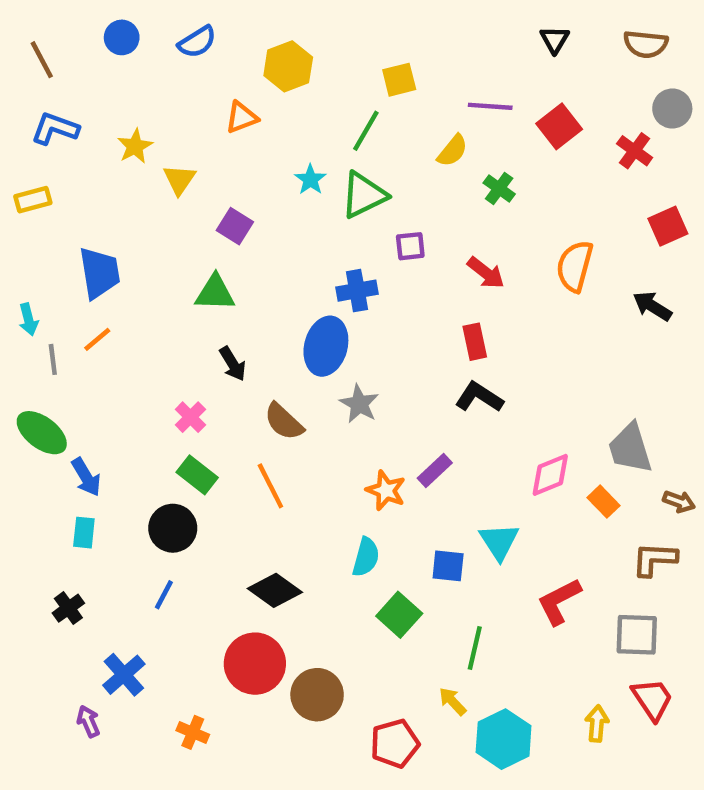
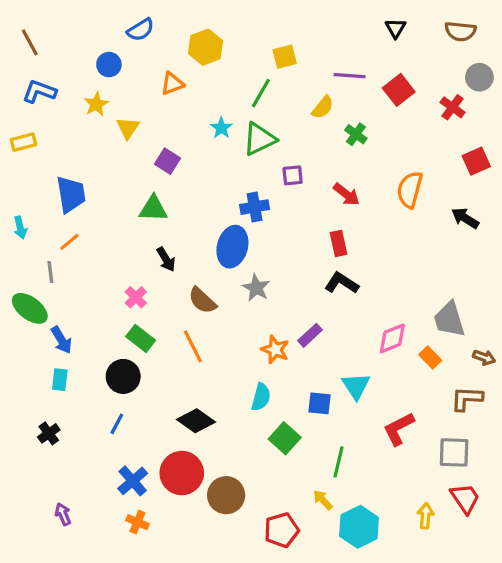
blue circle: (122, 37) -> (109, 65), moved
gray line: (53, 359) -> (50, 272), moved
blue cross: (124, 675) -> (133, 481), moved

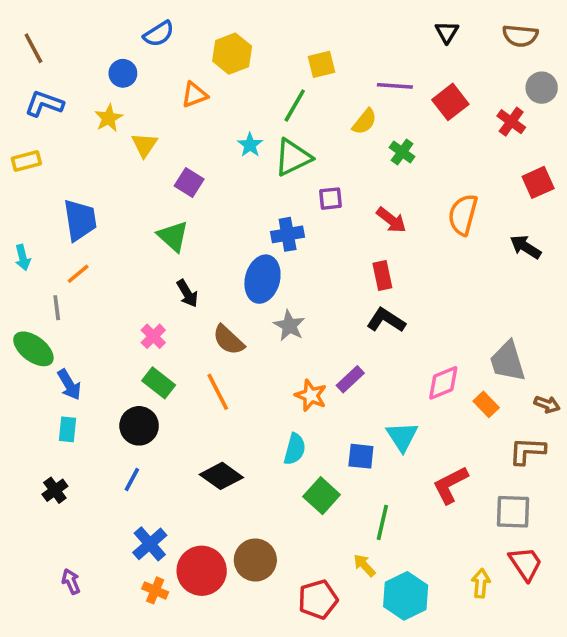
green triangle: (153, 209) -> (173, 236), turned 40
red circle: (182, 473) -> (202, 571), moved

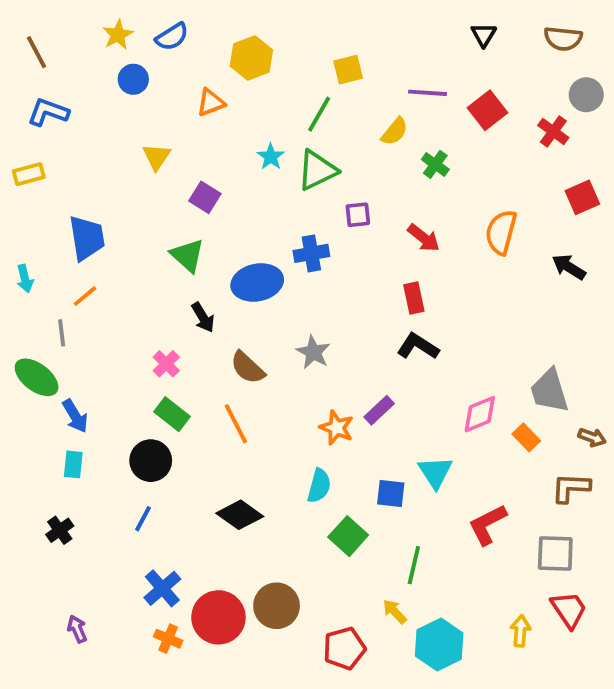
yellow star: (109, 118) -> (118, 35), moved
blue ellipse: (262, 279) -> (257, 282), moved, turned 63

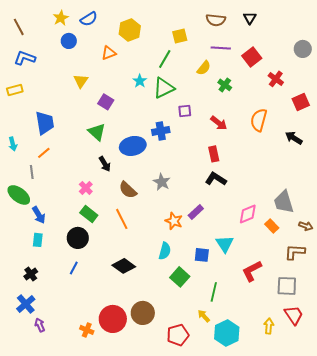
brown semicircle: (563, 39) -> (216, 20), moved
red cross: (553, 132) -> (276, 79), moved
blue cross: (162, 588) -> (26, 304), moved

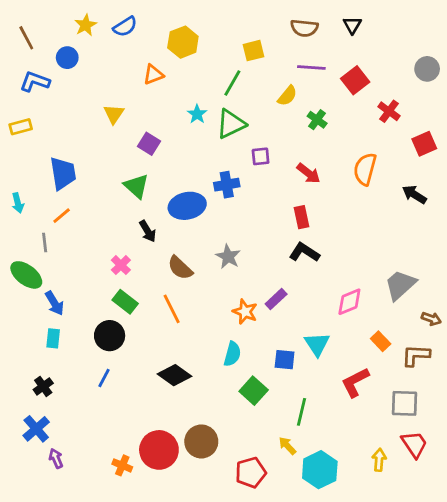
blue circle: (69, 41) -> (67, 58), moved
gray trapezoid: (284, 202) -> (400, 285), turned 65
orange rectangle: (272, 226) -> (381, 341), moved

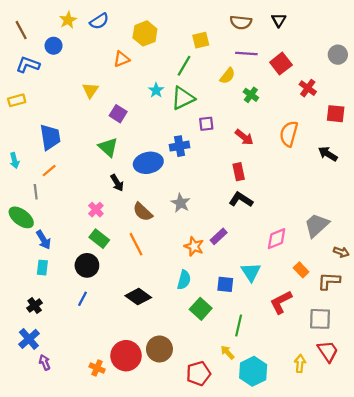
red square: (424, 144) -> (336, 114), turned 30

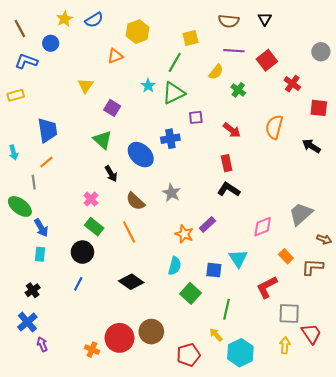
blue ellipse: (148, 163) -> (141, 155), turned 55
gray square: (320, 319) -> (289, 314), moved

